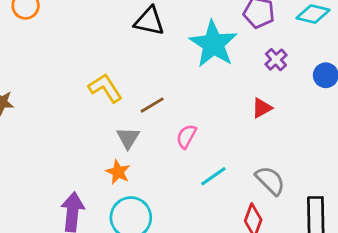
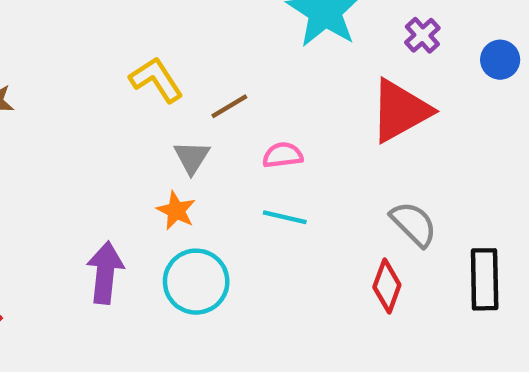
red triangle: (262, 108) -> (400, 111), size x2.0
pink semicircle: (186, 136) -> (283, 155), turned 55
cyan line: (213, 176) -> (285, 217), moved, turned 48

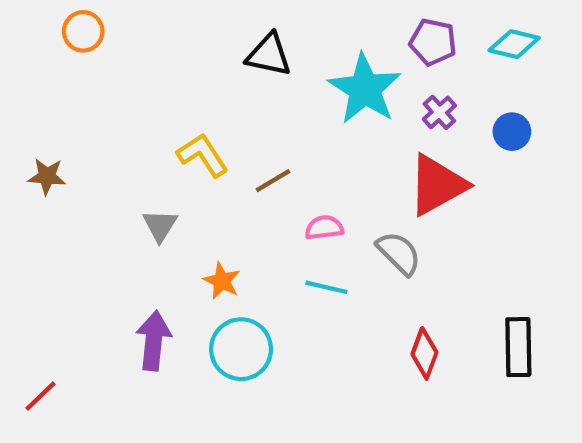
purple cross: (422, 35) -> (439, 112), moved
blue circle: (500, 60) -> (512, 132), moved
gray triangle: (192, 157) -> (160, 225), moved
gray semicircle: (414, 224) -> (399, 253), moved

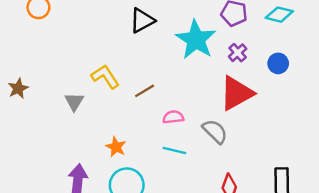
black triangle: (269, 55) -> (142, 20), turned -40
brown star: (47, 176) -> (18, 88), turned -30
gray triangle: (160, 225) -> (74, 102), moved

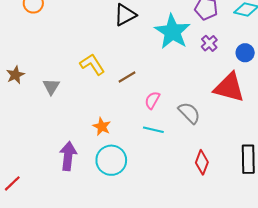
red triangle: (236, 93) -> (229, 88), moved, turned 44
gray triangle: (74, 102) -> (51, 86), moved
pink semicircle: (173, 117) -> (152, 100), turned -54

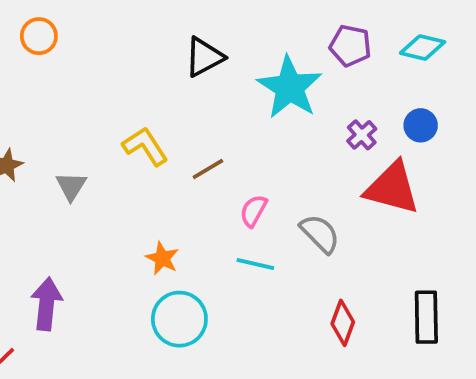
purple cross: (209, 43) -> (362, 135), moved
purple arrow: (68, 156) -> (46, 304), moved

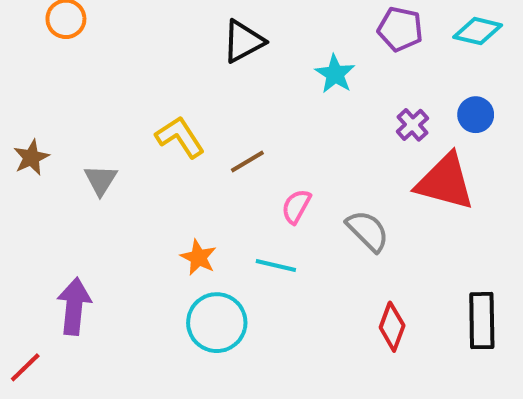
cyan star: (290, 87) -> (335, 74), size x0.6
cyan line: (255, 264) -> (276, 266), moved

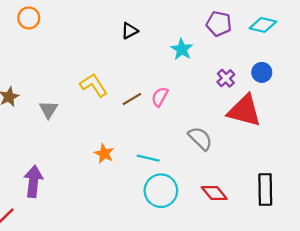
black triangle: (243, 41) -> (130, 31), size x0.7
pink semicircle: (296, 206) -> (160, 97), moved
cyan circle: (217, 323) -> (161, 191), moved
red diamond: (392, 327) -> (214, 193), turned -60

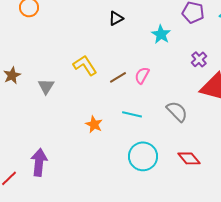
cyan line: (148, 158) -> (132, 114), moved
purple arrow: (33, 181) -> (39, 162), moved

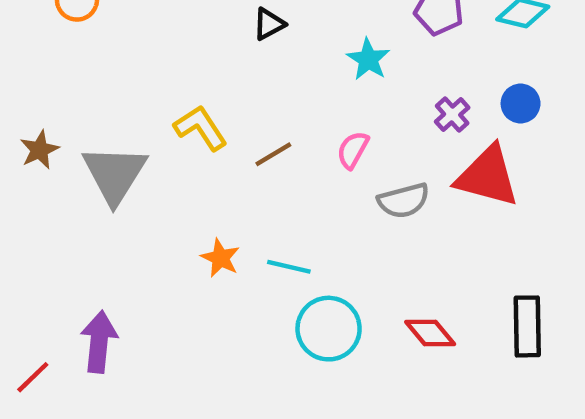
pink semicircle: (142, 75) -> (353, 150), moved
gray triangle: (46, 86) -> (114, 174), size x1.8
gray semicircle: (177, 111) -> (404, 201), moved, turned 120
cyan line: (132, 114) -> (289, 267), moved

